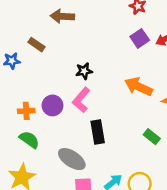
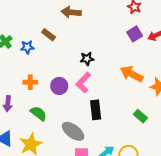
orange cross: (26, 111) -> (30, 82), moved

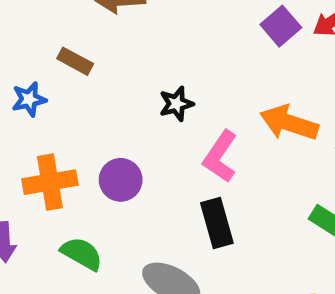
orange cross: (30, 82) -> (50, 182), size x1.5
pink L-shape: (83, 83) -> (220, 157), moved

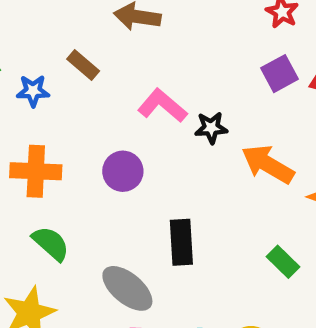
black star: (176, 104) -> (211, 128), moved
pink L-shape: (220, 157) -> (162, 106), moved, turned 84
purple circle: (121, 180) -> (123, 171), moved

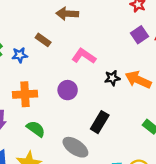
black star: (211, 128) -> (112, 78), moved
black rectangle: (181, 242) -> (100, 122), turned 40

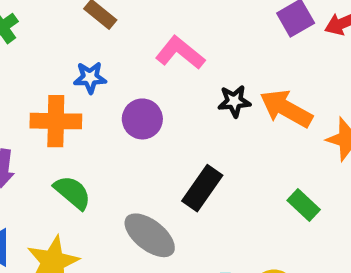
blue star: (20, 55) -> (90, 77), moved

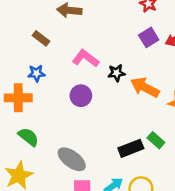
black star: (234, 101) -> (116, 73), moved
purple circle: (142, 119) -> (81, 96), moved
black rectangle: (202, 188) -> (131, 148), moved, turned 35

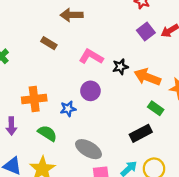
blue star: (36, 73) -> (68, 109), moved
green rectangle: (156, 140) -> (156, 108), moved

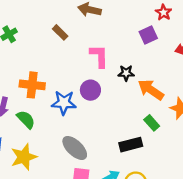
purple square: (146, 32) -> (148, 35), moved
pink L-shape: (91, 57) -> (99, 56), turned 45
blue star: (68, 109) -> (64, 103), size x1.5
green semicircle: (47, 133) -> (26, 119), moved

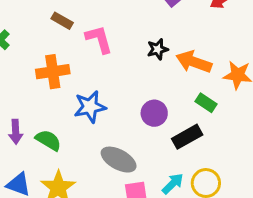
pink L-shape: (99, 56) -> (99, 39), moved
orange cross: (32, 85) -> (53, 72), moved
purple circle: (90, 90) -> (154, 113), moved

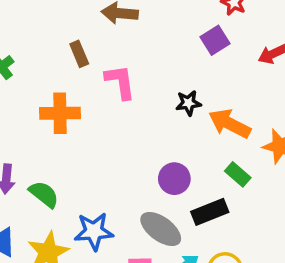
brown rectangle: (62, 21) -> (79, 54), turned 30
blue star: (90, 107) -> (94, 231), moved
gray ellipse: (119, 160) -> (161, 229), moved

